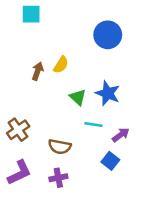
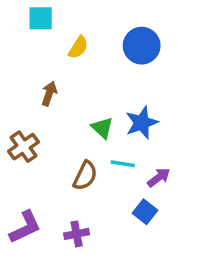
yellow semicircle: (61, 65) -> (78, 47), moved
blue star: (108, 93) -> (142, 123), turned 30
brown cross: (18, 130) -> (23, 147), moved
brown semicircle: (60, 147) -> (85, 176), moved, turned -75

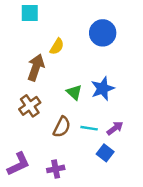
yellow semicircle: (78, 47) -> (57, 46), moved
brown arrow: (49, 94) -> (36, 68), size x1.5
brown cross: (23, 147) -> (30, 106), moved
cyan line: (123, 164) -> (89, 128), moved

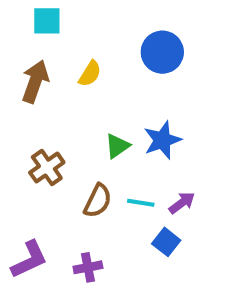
brown arrow: (36, 68) -> (35, 81), moved
green triangle: (74, 92) -> (117, 146), turned 42

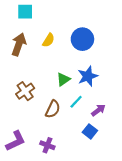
blue circle: (162, 52) -> (82, 39), moved
cyan line: (141, 203) -> (76, 102), moved, turned -56
purple cross: (88, 267) -> (47, 145), turned 32

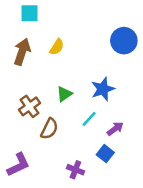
blue circle: (82, 39) -> (124, 41), moved
green triangle: (63, 79) -> (64, 94), moved
brown semicircle: (53, 109) -> (49, 129), moved
purple cross: (47, 145) -> (75, 170), moved

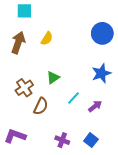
blue star: (103, 89) -> (101, 73), moved
blue square: (105, 154) -> (91, 140), moved
purple L-shape: (18, 165) -> (15, 136), turned -135

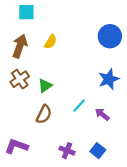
green triangle: (53, 78) -> (45, 86), moved
brown cross: (24, 88) -> (20, 79), moved
purple arrow: (95, 106) -> (102, 114), turned -104

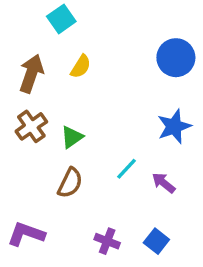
cyan square: (26, 12) -> (61, 19), moved, turned -35

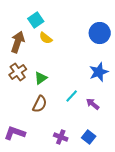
cyan square: (61, 19) -> (36, 20), moved
yellow semicircle: (81, 66) -> (46, 38), turned 96

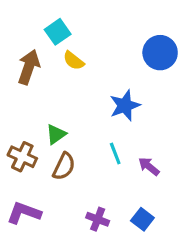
brown cross: (18, 72) -> (22, 157), moved, turned -30
blue star: (99, 72) -> (125, 105), moved
green triangle: (41, 78) -> (56, 134), moved
cyan line: (72, 96) -> (115, 154), turned -64

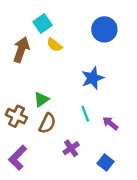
blue circle: (160, 53) -> (104, 29), moved
purple L-shape: (24, 213) -> (18, 158), turned -65
purple cross: (98, 219) -> (71, 148), moved, turned 35

